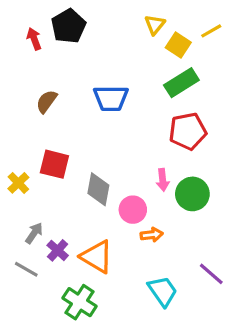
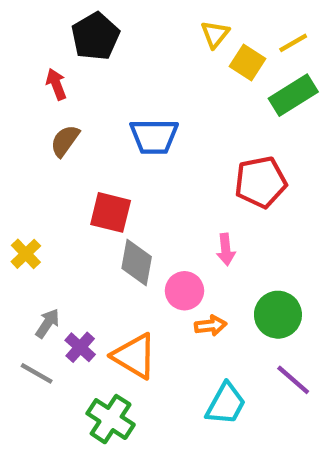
red arrow: (34, 39) -> (56, 84), moved
green rectangle: (181, 83) -> (293, 95), moved
red square: (54, 164) -> (111, 212), moved
green circle: (192, 194) -> (278, 315), moved
cyan trapezoid: (163, 291) -> (226, 404), turned 64

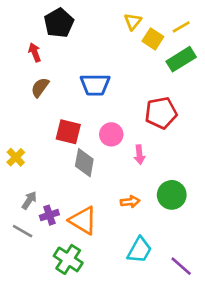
pink circle: (184, 291) -> (111, 134), moved
purple cross: (80, 347) -> (49, 215), turned 30
purple line: (293, 380) -> (181, 266), moved

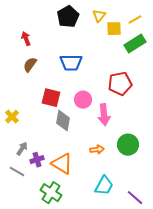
black pentagon: (59, 23) -> (68, 17), moved
yellow square: (153, 39) -> (114, 29), turned -35
pink arrow: (139, 155) -> (104, 115), size x1.5

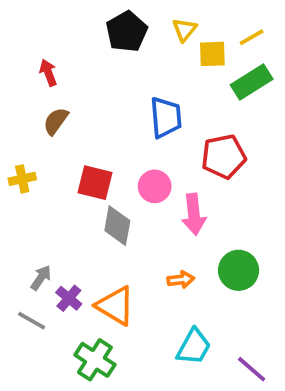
blue trapezoid: (71, 63) -> (166, 117), moved, turned -95
yellow cross: (12, 117) -> (22, 179), moved, turned 32
purple cross: (37, 160) -> (69, 298), turned -32

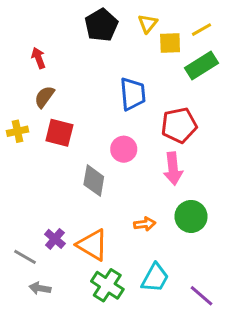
yellow cross: (22, 179) -> (18, 131), moved
red square: (95, 183) -> (59, 133), moved
pink arrow: (194, 214) -> (173, 169), moved
gray arrow: (41, 278) -> (40, 288), moved, turned -114
green cross: (95, 360) -> (107, 285), moved

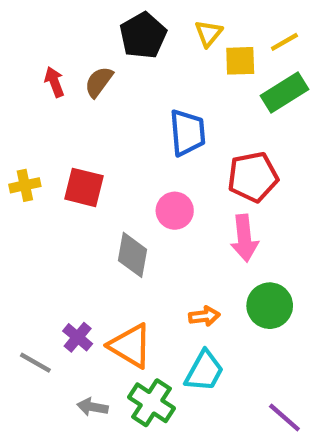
brown semicircle: (44, 97) -> (99, 82), moved
cyan trapezoid: (155, 278) -> (204, 371), moved
gray arrow: (40, 288) -> (92, 407), moved

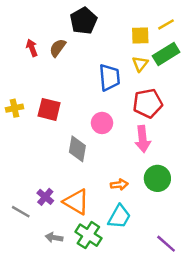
yellow triangle: (208, 33) -> (140, 64), moved

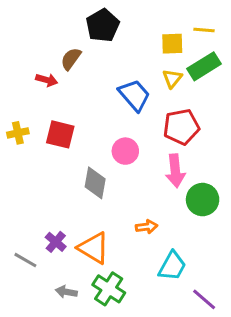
yellow line: (166, 24) -> (204, 30), turned 35
red arrow: (32, 48) -> (47, 80), moved, turned 126
blue trapezoid: (109, 77) -> (134, 95), turned -36
green circle: (157, 178) -> (203, 200), moved
cyan trapezoid: (119, 217) -> (172, 266), moved

